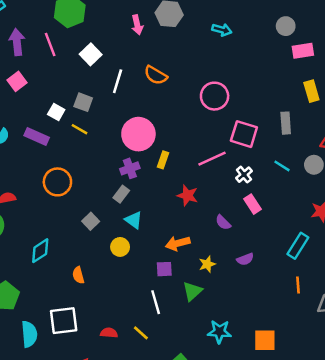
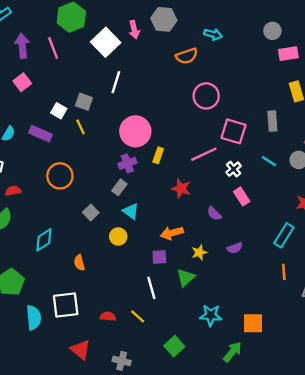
white square: (91, 54) -> (106, 42), moved, size x1.4
orange semicircle: (156, 75) -> (187, 56), moved, turned -50
yellow line: (80, 129) -> (80, 127), turned 35

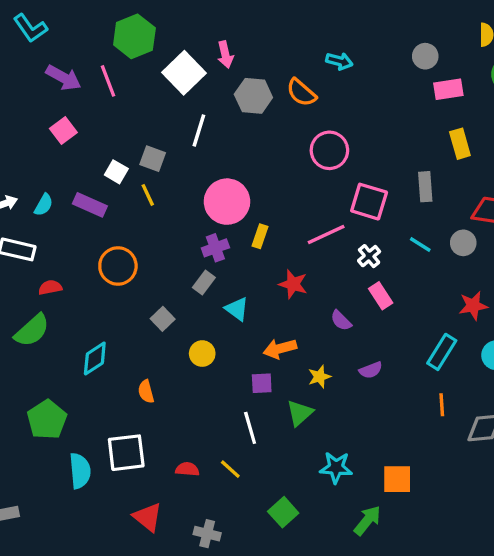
gray hexagon: (164, 19) -> (253, 96), moved
purple arrow: (22, 46) -> (63, 78), turned 125
orange semicircle: (187, 56) -> (301, 93), turned 60
cyan triangle: (131, 211) -> (237, 309), moved

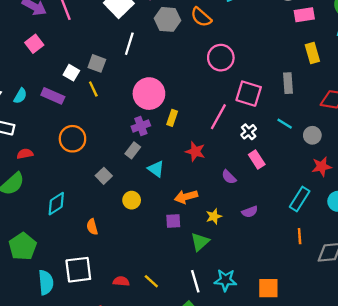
pink line: (326, 235) -> (218, 117), turned -36
gray circle: (463, 243) -> (312, 135), moved
white line: (250, 428) -> (195, 281), moved

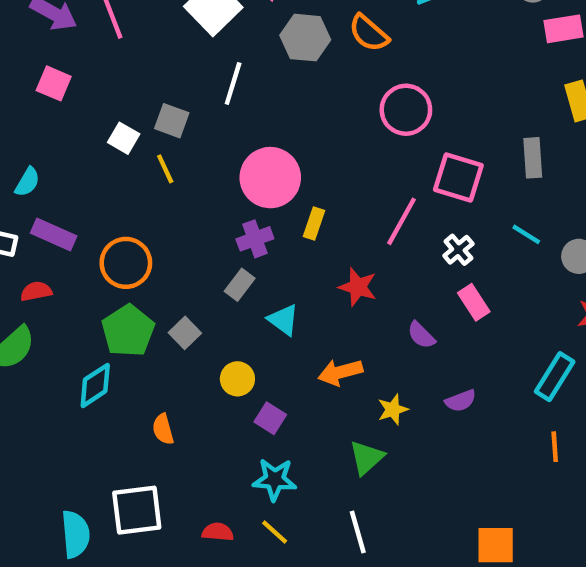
pink square: (34, 44) -> (54, 83), turned -30
purple rectangle: (53, 96) -> (54, 234), moved
purple square: (173, 221) -> (270, 418), moved, turned 35
green pentagon: (23, 246) -> (128, 331), moved
cyan star: (225, 280) -> (275, 479), moved

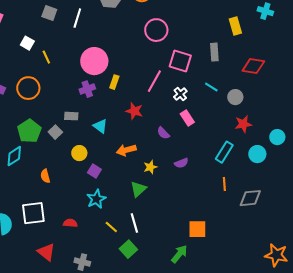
gray square: (172, 121) -> (49, 13), moved
orange circle: (126, 263) -> (28, 88), moved
gray rectangle: (240, 285) -> (71, 116), moved, turned 56
cyan star: (275, 479) -> (96, 199), turned -30
yellow line: (275, 532) -> (111, 227), moved

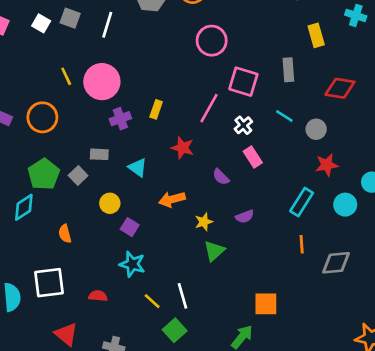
white square: (27, 43) -> (41, 23), moved
pink circle: (94, 61) -> (102, 82), moved
green triangle: (138, 189) -> (214, 251), moved
cyan star: (96, 199) -> (132, 264), turned -30

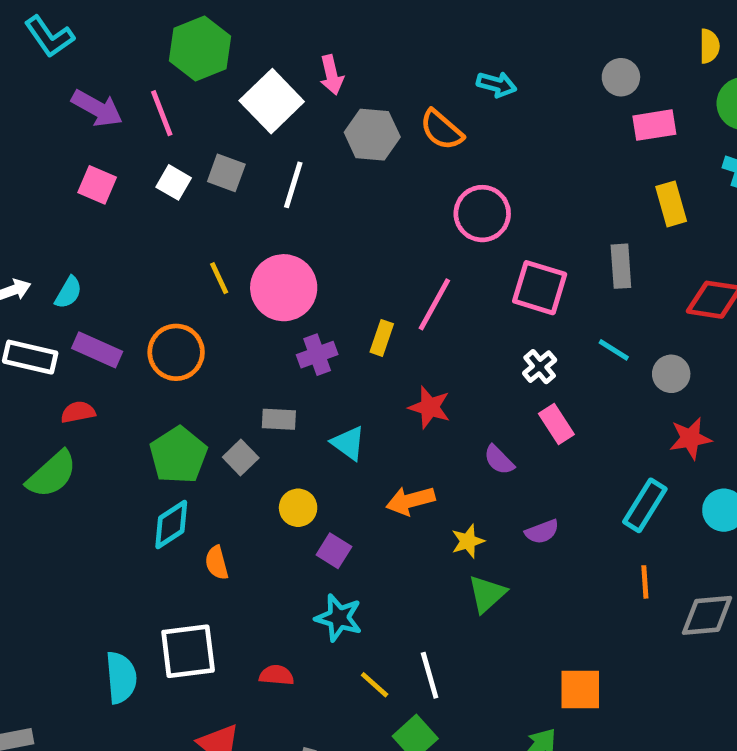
pink line: (209, 108) -> (434, 304), moved
cyan diamond: (24, 207) -> (171, 524), moved

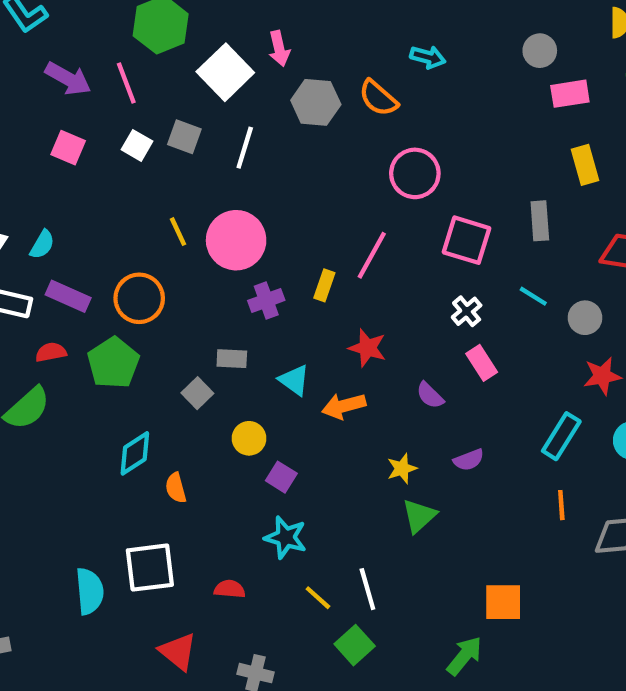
green pentagon: (178, 455) -> (113, 363), moved
orange arrow: (410, 501) -> (344, 406), moved

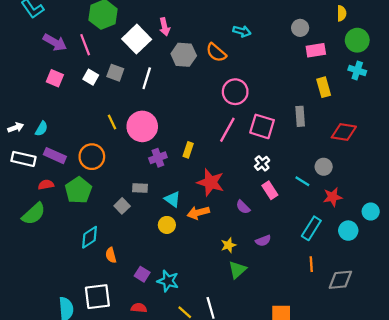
pink line: (372, 255) -> (227, 130), moved
cyan line: (533, 296) -> (302, 181), moved
red star: (367, 348) -> (211, 182), size x1.4
yellow circle: (249, 438) -> (167, 225), moved
purple square: (281, 477) -> (142, 274), moved

